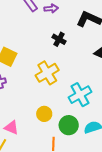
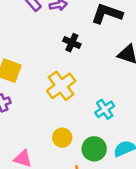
cyan cross: (80, 95) -> (105, 109), size x0.7

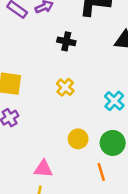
yellow cross: (61, 86) -> (65, 87), size x0.6

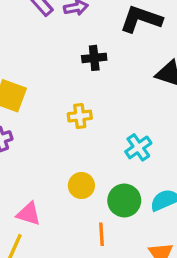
black cross: (66, 41) -> (94, 58), turned -30
yellow cross: (65, 87) -> (80, 116), turned 30

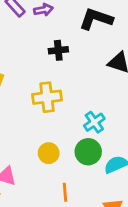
yellow cross: (80, 116) -> (47, 97), size x1.5
green circle: (124, 200) -> (88, 152), moved

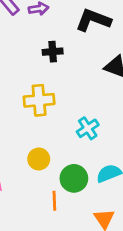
green circle: (88, 152) -> (74, 178), moved

